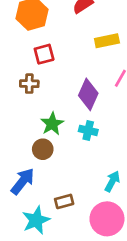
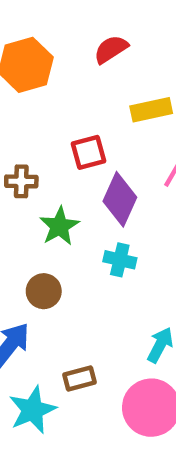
red square: (44, 54) -> (88, 152), moved
green star: (52, 124) -> (59, 226), moved

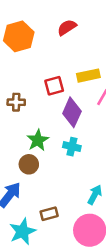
yellow rectangle: (151, 110) -> (88, 76), moved
green star: (59, 226) -> (38, 140), moved

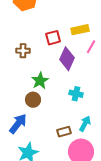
cyan cross: (72, 147) -> (76, 94), moved
brown rectangle: (49, 214) -> (64, 132), moved

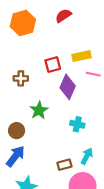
pink line: (91, 47) -> (93, 74), turned 72
brown circle: (33, 100) -> (17, 131), moved

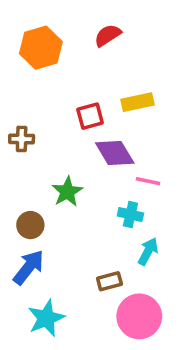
pink line: (93, 74) -> (148, 181), moved
brown cross: (21, 78) -> (22, 139), moved
purple diamond: (68, 87) -> (115, 153), turned -55
cyan arrow: (87, 156) -> (148, 251), moved

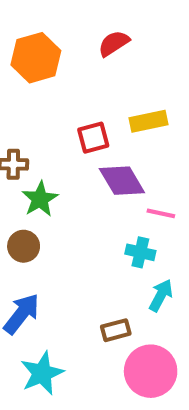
green star: (67, 192) -> (40, 199), moved
brown circle: (30, 225) -> (24, 246), moved

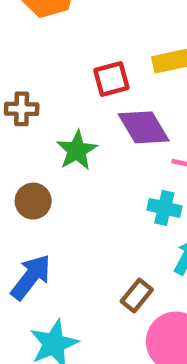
green star: (40, 199) -> (77, 150), moved
brown rectangle: (116, 330) -> (137, 295), turned -36

